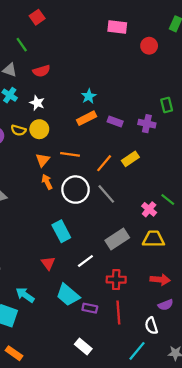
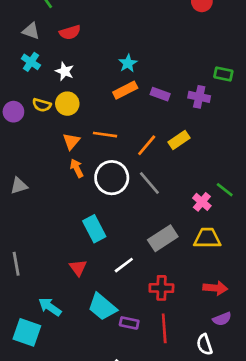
green rectangle: (167, 105) -> (223, 74), turned -64

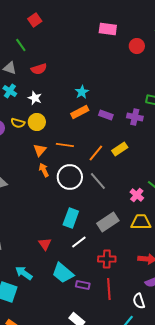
cyan rectangle: (94, 229) -> (71, 218), moved, turned 48

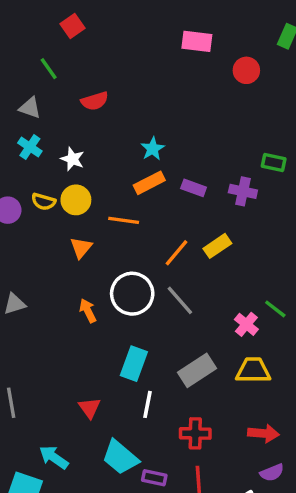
red semicircle: (39, 69) -> (95, 101), moved
orange line: (65, 145) -> (124, 220), moved
orange arrow: (44, 170) -> (88, 311), moved
white line: (79, 242) -> (148, 404), turned -42

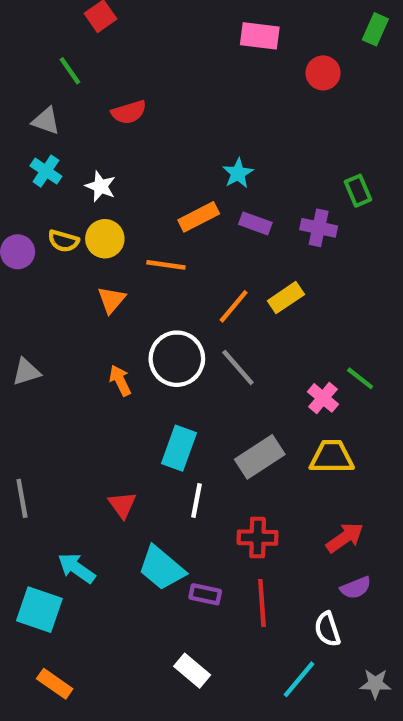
cyan star: (153, 149) -> (238, 173), moved
green rectangle: (274, 162) -> (358, 191), turned 55
red arrow: (263, 433) -> (345, 538), turned -40

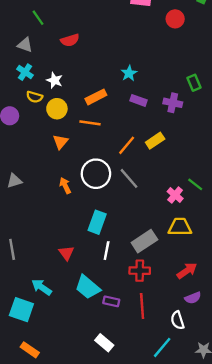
orange rectangle: (199, 217) -> (96, 97), moved
yellow semicircle: (63, 241) -> (34, 97), moved
gray rectangle: (260, 457) -> (144, 241), moved

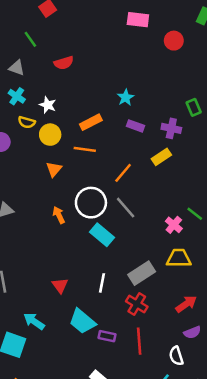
yellow rectangle: (155, 141) -> (161, 157), moved
cyan rectangle: (97, 222) -> (102, 235), moved, turned -70
red cross: (140, 271) -> (137, 304), turned 30

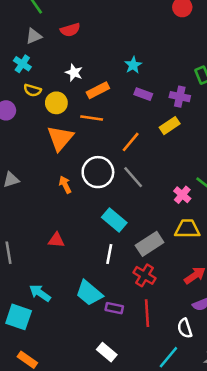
gray triangle: (17, 68) -> (34, 36), moved, turned -42
white star: (48, 105) -> (74, 73), moved
orange triangle: (54, 169) -> (60, 138), size x1.6
cyan rectangle: (102, 235) -> (114, 220), moved
red triangle: (60, 285) -> (56, 240), moved, turned -49

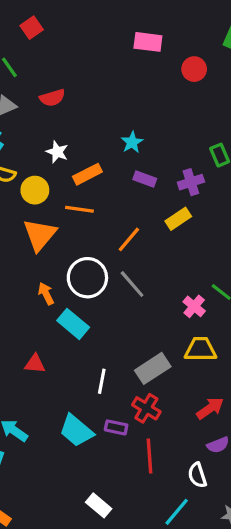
purple cross: (180, 97) -> (191, 182), turned -30
cyan rectangle: (114, 220) -> (73, 324), moved
purple rectangle: (114, 308) -> (116, 427), moved

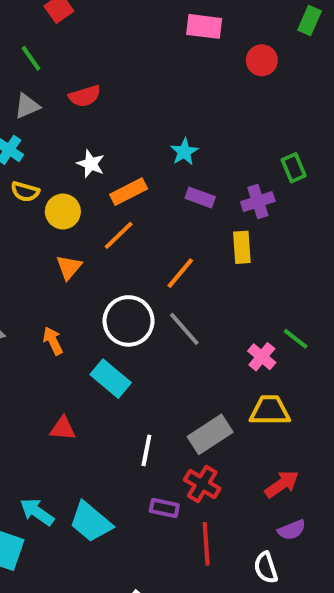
orange line: (79, 209) -> (119, 235), turned -52
yellow rectangle: (178, 219) -> (242, 247), turned -60
orange triangle: (40, 235) -> (69, 267), size x0.6
orange arrow: (46, 294) -> (53, 341), moved
cyan trapezoid: (76, 431) -> (91, 522), moved

